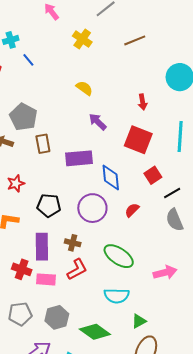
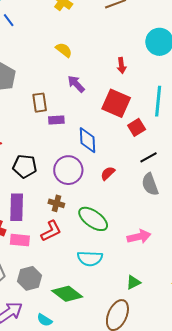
brown rectangle: (43, 144) -> (40, 103), moved
purple rectangle: (79, 158) -> (56, 120), size x0.6
red square: (153, 175) -> (137, 127), moved
brown cross: (73, 243) -> (56, 203), moved
green triangle: (139, 321) -> (133, 282), moved

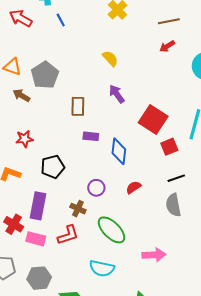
red arrow: (122, 66) -> (167, 46), moved, turned 56
purple rectangle: (56, 120) -> (91, 136), moved
black pentagon: (25, 166) -> (53, 167), turned -30
purple circle: (68, 170) -> (96, 188), moved, size x0.6

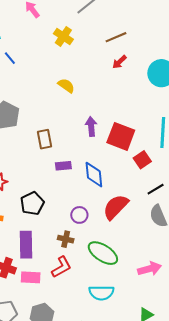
purple arrow: (117, 94) -> (91, 126), moved, turned 42
red semicircle: (133, 187) -> (116, 207), size x1.8

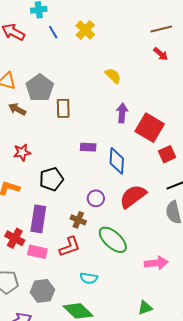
yellow cross: (63, 36) -> (85, 30), moved
red arrow: (119, 62) -> (161, 54), turned -105
yellow semicircle: (66, 86) -> (113, 76), moved
brown rectangle: (44, 139) -> (63, 108), moved
cyan semicircle: (101, 293) -> (89, 278), moved, size x0.7

